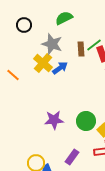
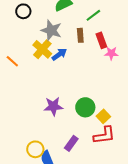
green line: (94, 45) -> (93, 15), moved

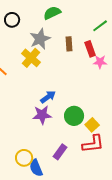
green line: (93, 15) -> (100, 26), moved
gray star: (51, 30) -> (40, 39), turned 30
blue arrow: (59, 54) -> (48, 97), moved

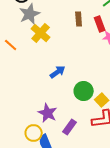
gray star: (40, 39) -> (30, 14), moved
purple star: (42, 115) -> (48, 113), moved, turned 30

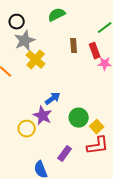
purple star: (48, 113) -> (43, 116), moved
yellow circle: (34, 133) -> (27, 129), moved

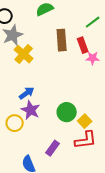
brown rectangle: (74, 46) -> (62, 40), size x1.5
blue arrow: (53, 99) -> (27, 93), moved

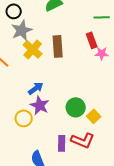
green line: (93, 22) -> (102, 17), turned 35
brown rectangle: (62, 40) -> (58, 46), moved
red L-shape: (86, 140) -> (83, 140), moved, turned 30
purple rectangle: (53, 148) -> (62, 143), turned -35

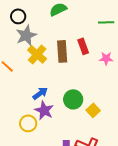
red rectangle: (92, 40) -> (83, 46), moved
green circle: (76, 107) -> (73, 99), moved
yellow square: (94, 116) -> (93, 110), moved

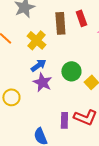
yellow cross: (37, 54) -> (36, 40), moved
yellow circle: (28, 123) -> (11, 97), moved

